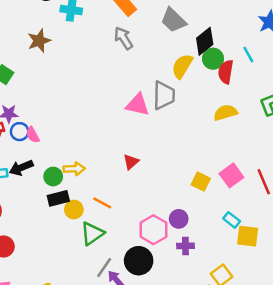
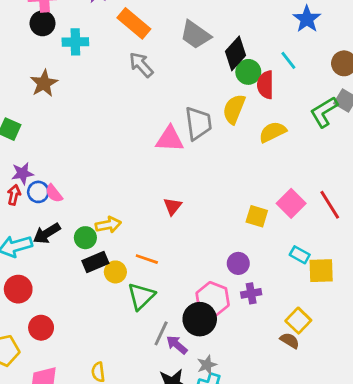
yellow semicircle: (182, 66) -> (234, 109), moved
pink hexagon: (153, 230) -> (213, 299), moved

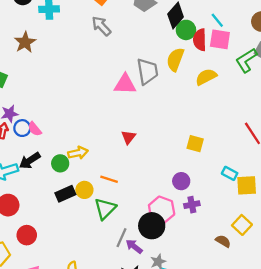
pink square: (291, 203) -> (220, 39), moved, turned -35
black rectangle: (95, 262) -> (65, 194), moved
yellow square: (298, 321) -> (242, 225), moved

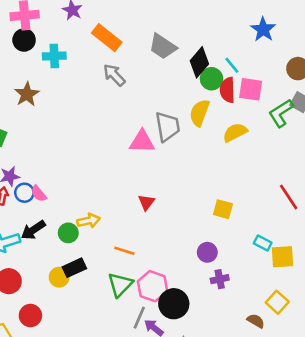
cyan line: (217, 20) -> (232, 65), moved
yellow circle: (84, 190) -> (59, 277), moved
pink hexagon: (162, 210) -> (153, 286), moved

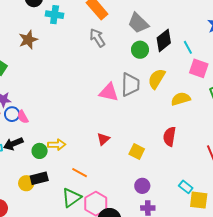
green circle: (211, 79) -> (140, 50), moved
red semicircle: (227, 90) -> (169, 137), moved
yellow square: (223, 209) -> (137, 151), moved

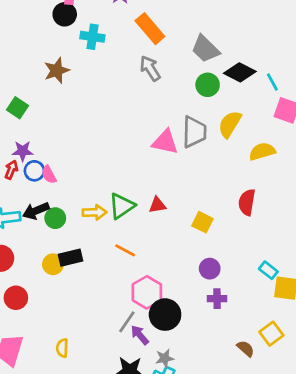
black diamond: (164, 40) -> (240, 72), turned 65
red triangle: (103, 139) -> (157, 205), turned 32
green circle: (40, 151) -> (55, 218), moved
green triangle: (71, 198) -> (122, 206), moved

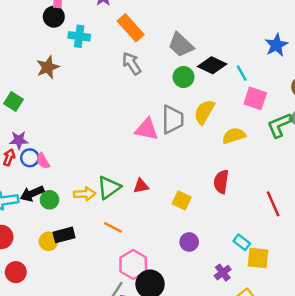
purple cross: (217, 299) -> (223, 273), moved, turned -35

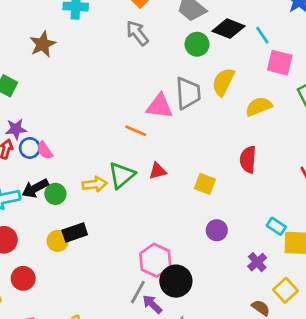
orange line: (113, 227) -> (136, 131), moved

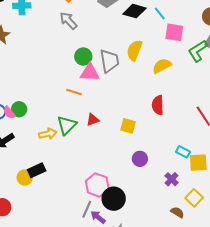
green circle: (197, 44) -> (83, 57), moved
green circle: (55, 194) -> (19, 109), moved

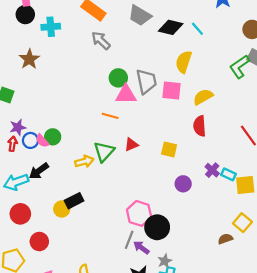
pink square: (174, 32) -> (172, 90), moved
yellow semicircle: (134, 50) -> (184, 62), moved
yellow semicircle: (162, 66) -> (203, 97), moved
purple cross: (172, 179) -> (212, 170), moved
brown semicircle: (177, 212) -> (225, 239), turned -48

